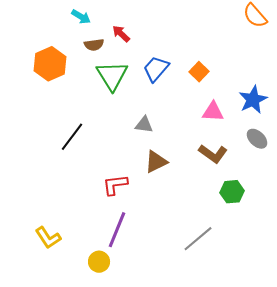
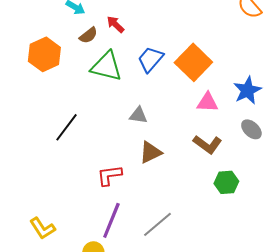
brown semicircle: (94, 45) -> (88, 35), turned -30
orange square: (199, 72) -> (193, 62), size x1.8
green triangle: (112, 76) -> (106, 66), turned -44
gray line: (198, 239) -> (157, 224), moved

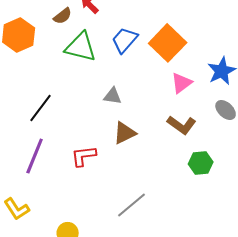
pink triangle: (207, 102) -> (182, 83), turned -40
purple line: (111, 220) -> (35, 156), moved

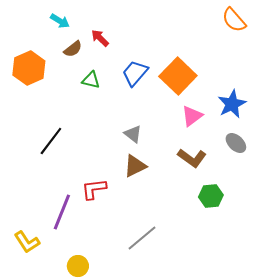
green triangle: (81, 47) -> (91, 80), size x0.6
gray triangle: (113, 96) -> (133, 134), moved, turned 30
purple line: (35, 156) -> (62, 212), moved

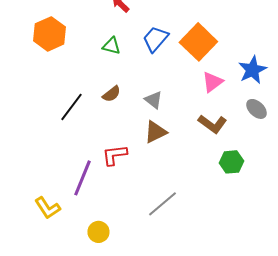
brown semicircle: (73, 49) -> (111, 94), moved

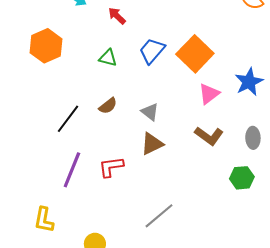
gray ellipse: (256, 109) -> (253, 138), moved, turned 45
green hexagon: (231, 162) -> (242, 178), moved
purple line: (82, 178) -> (72, 170), moved
yellow L-shape: (47, 208) -> (44, 220), turned 44

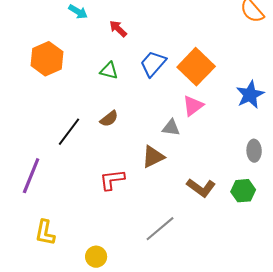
pink triangle: (209, 94) -> (193, 106), moved
gray triangle: (150, 112) -> (171, 128), moved, turned -30
brown L-shape: (209, 136) -> (201, 188), moved
purple line: (72, 170) -> (31, 176), moved

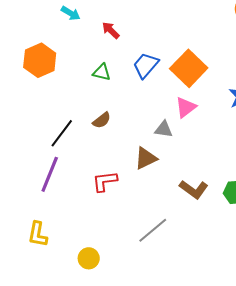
purple line: (31, 176) -> (50, 174), moved

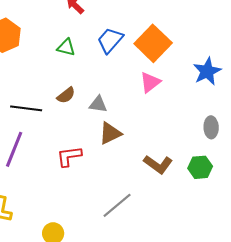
gray triangle: (164, 129) -> (98, 104), moved
black line: (62, 133) -> (26, 108), turned 60

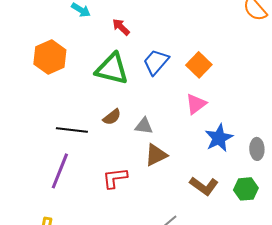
orange square: (153, 43) -> (199, 65), size x0.7
green triangle: (66, 47) -> (112, 69), size x1.8
blue star: (207, 71) -> (219, 138), moved

